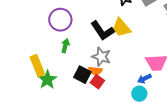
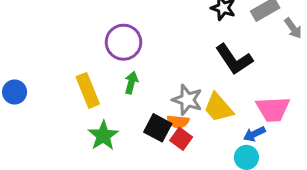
yellow trapezoid: (121, 28) -> (218, 108), moved
black L-shape: (102, 31) -> (234, 59), moved
yellow rectangle: (37, 66) -> (88, 90), moved

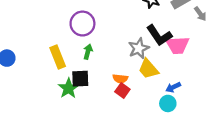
gray star: (187, 100) -> (139, 48), moved, turned 30
pink trapezoid: (273, 109) -> (178, 45), moved
black square: (158, 128) -> (80, 79), moved, turned -30

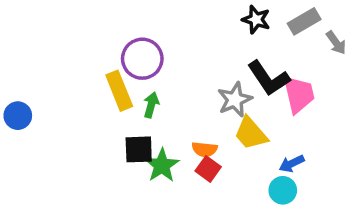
pink trapezoid: (178, 45) -> (299, 94), turned -100
yellow rectangle: (58, 57) -> (119, 91), moved
green star: (68, 88) -> (162, 165), moved

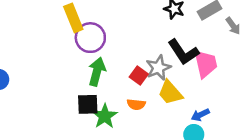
yellow rectangle: (119, 91) -> (73, 18), moved
green arrow: (151, 105) -> (97, 72), size x1.5
red square: (208, 169) -> (139, 76), moved

